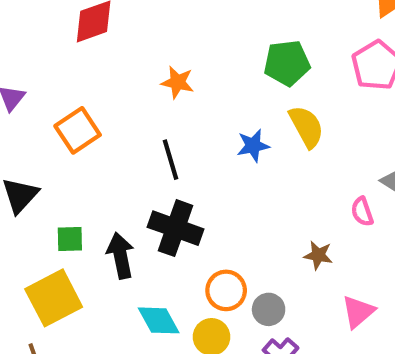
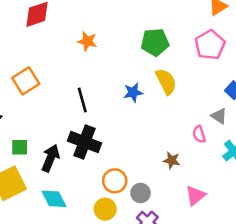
orange star: (177, 82) -> (87, 41), moved
black arrow: (120, 255) -> (50, 158), turned 32
cyan diamond: (159, 320) -> (54, 199), moved

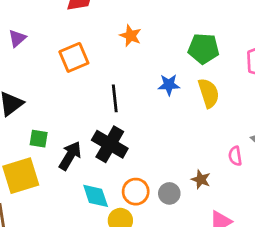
orange square: (26, 81) -> (74, 57), moved
blue star: (133, 92) -> (169, 85), moved
gray circle: (141, 193) -> (169, 193), moved
cyan diamond: (54, 199) -> (96, 196), moved

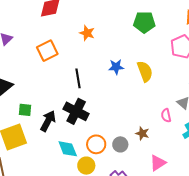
green pentagon: (204, 49) -> (144, 22), moved

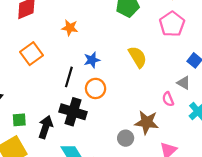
blue star: (116, 67) -> (92, 60), moved
black line: (78, 78) -> (69, 77), turned 36
brown star: (142, 133) -> (147, 122), size x1.6
orange circle: (96, 144) -> (96, 88), moved

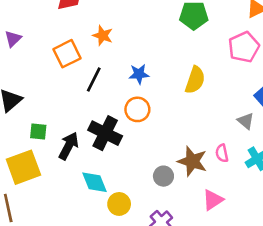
orange star: (70, 28) -> (103, 36), moved
yellow semicircle: (138, 57) -> (195, 80), turned 40
black line: (69, 77) -> (94, 80), moved
pink semicircle: (168, 99) -> (222, 153), moved

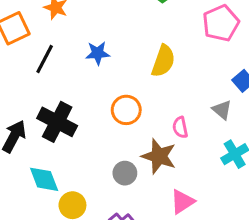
orange circle: (137, 109) -> (126, 110), moved
pink semicircle: (222, 153) -> (180, 127), moved

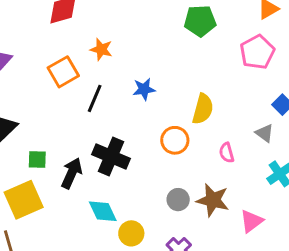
yellow semicircle: (163, 61) -> (203, 109), moved
brown star: (159, 156) -> (213, 200), moved
pink triangle: (182, 202) -> (251, 221), moved

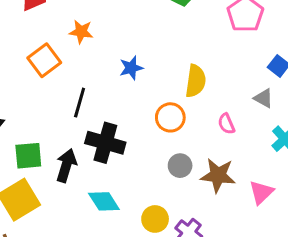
black line: (95, 98) -> (80, 103), moved
green square: (37, 160) -> (28, 156), size x1.4
gray circle: (178, 200) -> (180, 166), moved
yellow circle: (131, 233) -> (155, 219), moved

